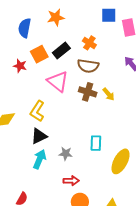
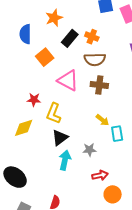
black rectangle: (61, 50) -> (70, 38), moved
red star: (20, 66) -> (34, 100), moved
yellow arrow: (109, 94) -> (102, 120), moved

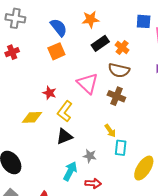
blue semicircle: (25, 34) -> (59, 27), turned 126
orange square: (45, 57) -> (56, 51), moved
cyan arrow: (65, 160) -> (70, 171), moved

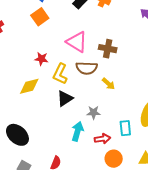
brown semicircle: (119, 70) -> (87, 68), moved
cyan rectangle: (121, 148) -> (125, 128), moved

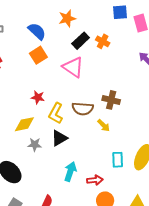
pink triangle: (77, 42) -> (73, 67), moved
brown cross: (108, 49) -> (111, 100), moved
gray star: (93, 113) -> (35, 145), moved
cyan rectangle: (125, 128) -> (118, 160), moved

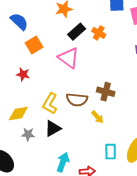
blue semicircle: (37, 31) -> (19, 22), moved
red star: (38, 97) -> (23, 74), moved

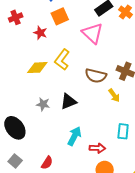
red star: (23, 74) -> (40, 33), moved
yellow L-shape: (50, 104) -> (62, 60), moved
yellow diamond: (18, 114) -> (37, 68), moved

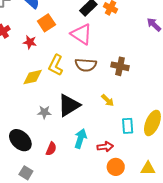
brown semicircle: (96, 76) -> (86, 65), moved
yellow arrow: (114, 95) -> (108, 100), moved
black triangle: (68, 101) -> (69, 105), size x1.4
red semicircle: (47, 163) -> (51, 149), moved

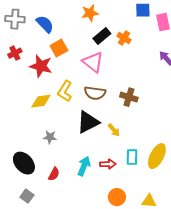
red star: (30, 42) -> (41, 66), size x1.6
black triangle: (69, 105) -> (88, 122), moved
red arrow: (105, 147) -> (108, 164), moved

